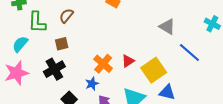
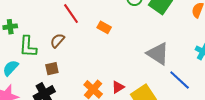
gray triangle: (167, 27) -> (158, 54), size x1.4

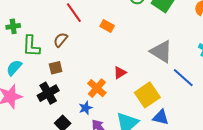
red triangle: (118, 87) -> (120, 73), moved

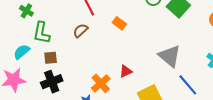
green cross: (13, 26) -> (26, 11), turned 32
brown semicircle: (61, 40) -> (80, 31), moved
brown square: (56, 68) -> (51, 58), moved

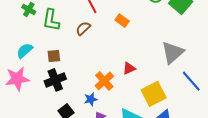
green L-shape: (41, 33) -> (51, 20), moved
gray triangle: (170, 56) -> (173, 53), turned 40

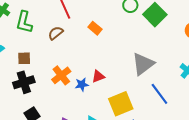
orange cross: (104, 81) -> (61, 75), moved
blue star: (91, 99) -> (82, 85), moved

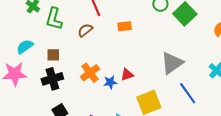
orange rectangle: (95, 28) -> (125, 26), turned -48

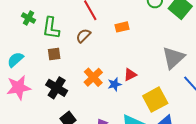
cyan semicircle: (25, 47) -> (15, 60), moved
brown square: (53, 55) -> (54, 54), moved
black cross: (52, 79) -> (57, 88), turned -35

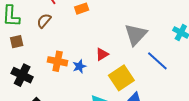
red triangle: (130, 75) -> (102, 54), moved
orange cross: (93, 77) -> (58, 61), turned -30

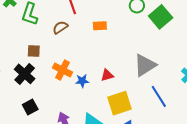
brown square: (17, 42) -> (34, 51), moved

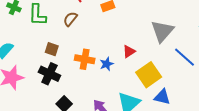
brown square: (34, 51) -> (52, 49), turned 32

